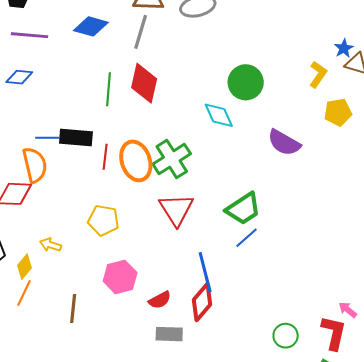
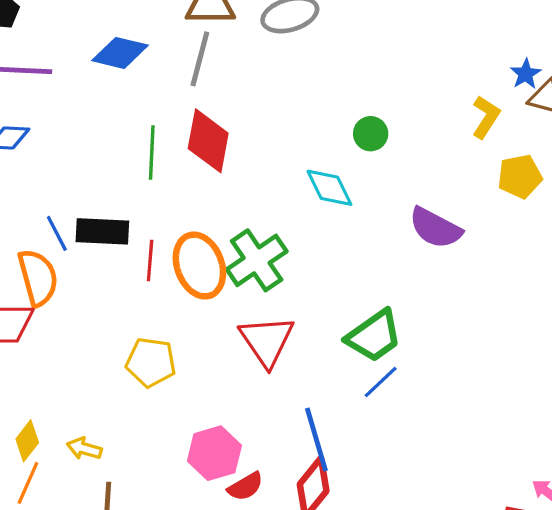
green circle: (246, 82) -> (371, 134), size x0.6
blue line: (47, 138) -> (57, 233), turned 65
yellow arrow: (50, 245) -> (84, 449), moved
pink hexagon: (120, 277) -> (214, 453), moved

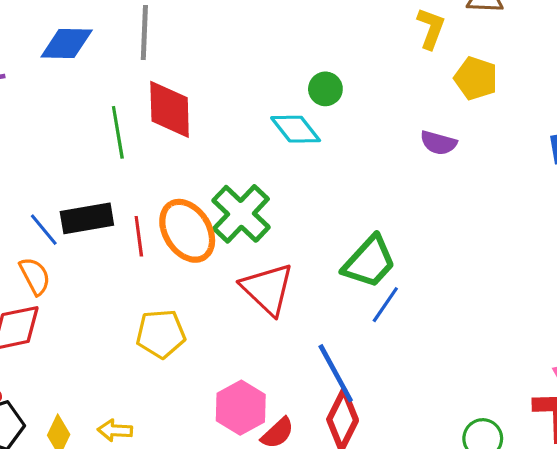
green circle: (371, 134) -> (325, 89), moved
yellow pentagon: (520, 176) -> (476, 78), turned -30
purple semicircle: (435, 228) -> (438, 143), moved, size x0.7
orange semicircle: (38, 278) -> (35, 276), size x0.7

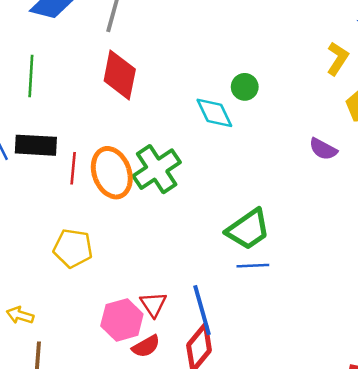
green line: (118, 132) -> (31, 76), moved
red triangle: (267, 289) -> (153, 304), moved, size x0.6
blue line: (385, 305) -> (253, 266), turned 40

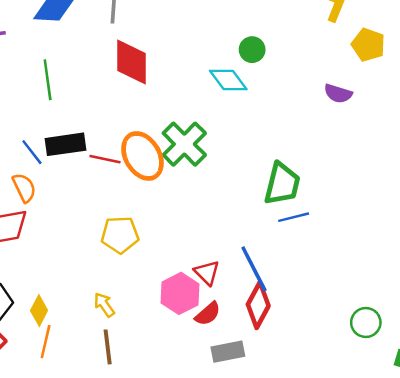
red line: (73, 168) -> (105, 159), turned -72
green trapezoid: (248, 229) -> (282, 184), turned -30
yellow arrow: (20, 315) -> (104, 305), moved, turned 50

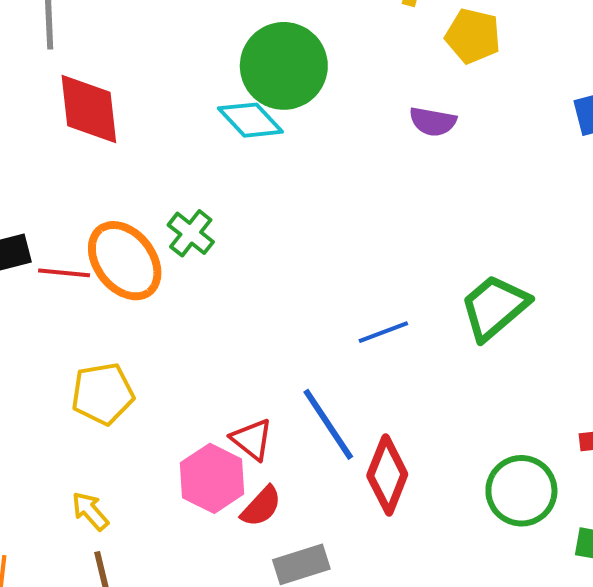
green circle: (252, 50) -> (284, 66), size x2.0
green cross: (184, 144) -> (191, 233), size x0.6
green trapezoid: (282, 184) -> (494, 307), moved, turned -138
red diamond: (258, 305) -> (387, 475), moved
green circle: (366, 322) -> (521, 491), size x1.4

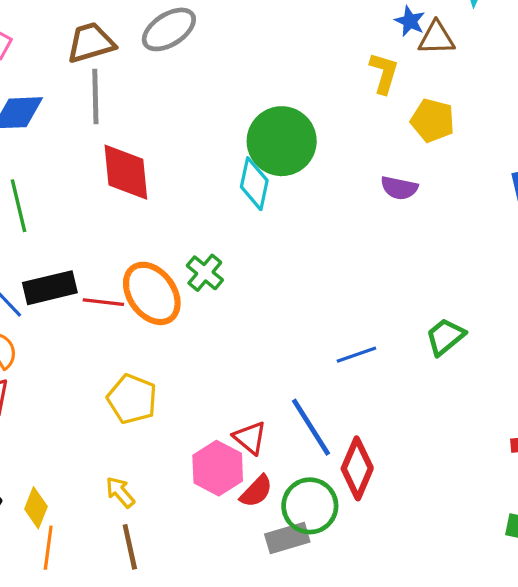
cyan diamond: (250, 120) -> (254, 184), turned 54
green trapezoid: (494, 307) -> (445, 337), size x0.7
yellow pentagon: (103, 394) -> (132, 399), turned 30
green circle: (521, 491) -> (310, 506), moved

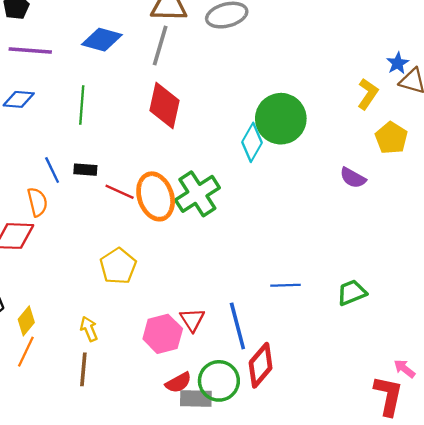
green cross: (205, 273) -> (197, 194), size x1.6
black rectangle: (50, 288) -> (85, 170), size x0.6
red semicircle: (256, 491) -> (178, 383), moved

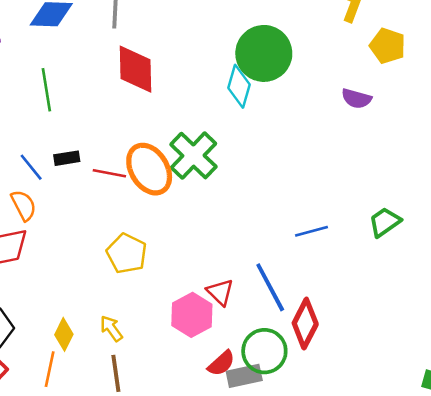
yellow diamond: (26, 321) -> (64, 334), moved

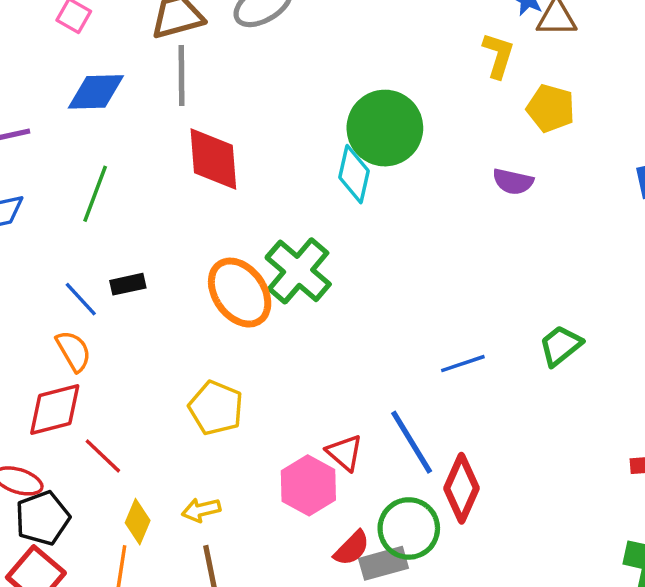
green line: (46, 90) -> (95, 194), turned 33
red line: (109, 173) -> (103, 456), moved, turned 36
yellow arrow: (111, 328) -> (201, 510), turned -64

